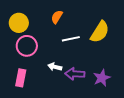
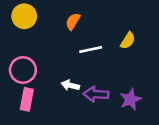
yellow circle: (19, 23) -> (24, 16), moved
yellow semicircle: (100, 32) -> (128, 41), size x0.6
pink circle: (27, 46) -> (23, 70), moved

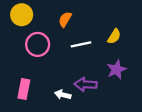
pink circle: (23, 70) -> (38, 44), moved
white arrow: (70, 85) -> (63, 95), moved
purple star: (130, 99) -> (116, 70), moved

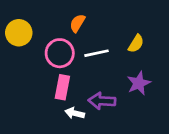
yellow circle: (22, 15) -> (19, 33), moved
pink circle: (38, 44) -> (60, 53), moved
pink rectangle: (24, 89) -> (62, 87), moved

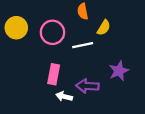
orange semicircle: (77, 23) -> (83, 11), moved, turned -42
yellow semicircle: (136, 44) -> (104, 28), moved
pink circle: (60, 53) -> (52, 32), moved

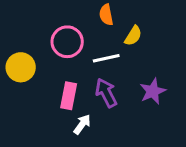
yellow circle: (16, 28) -> (21, 67), moved
purple arrow: (87, 86) -> (106, 93), moved, turned 60
white arrow: (64, 96) -> (82, 124), turned 112

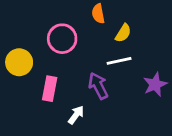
white line: (106, 58) -> (119, 61), moved
purple star: (153, 91) -> (155, 84), moved
pink rectangle: (69, 96) -> (50, 89), moved

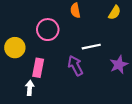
yellow semicircle: (123, 33) -> (115, 13), moved
white arrow: (76, 115) -> (30, 88), moved, turned -32

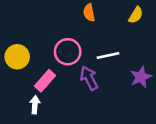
pink circle: (48, 30) -> (68, 52), moved
pink rectangle: (38, 68) -> (45, 81), turned 30

